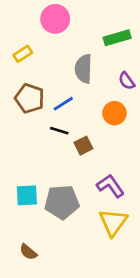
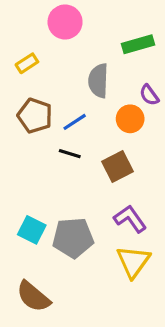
orange circle: (114, 113) -> (130, 119), moved
brown square: (83, 146) -> (117, 166), moved, size x1.4
cyan square: (27, 195) -> (32, 230), turned 30
brown semicircle: (28, 252) -> (33, 297), size x1.6

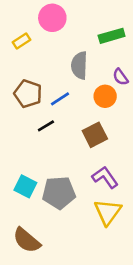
yellow rectangle: (27, 63) -> (21, 41), moved
black line: (70, 154) -> (46, 126), moved, turned -48

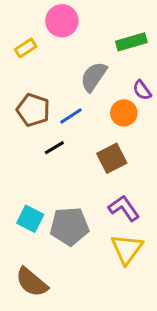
gray semicircle: (79, 65) -> (94, 77), turned 32

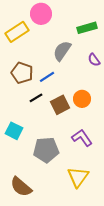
yellow rectangle: (26, 48) -> (17, 32), size x1.6
orange circle: (124, 113) -> (82, 99), moved
brown square: (112, 158) -> (60, 105), moved
cyan square: (30, 219) -> (14, 131), moved
yellow triangle: (127, 249) -> (78, 177), moved

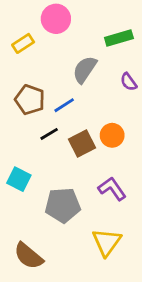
yellow rectangle: (17, 32) -> (23, 43), size x0.7

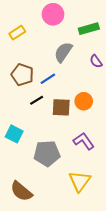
pink circle: (56, 19) -> (53, 14), moved
brown square: (82, 144) -> (61, 107), turned 30

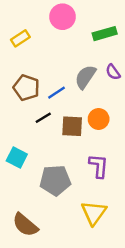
gray semicircle: (63, 52) -> (85, 77), moved
purple L-shape: (84, 141) -> (99, 166), turned 40

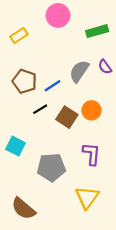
brown square: (72, 126) -> (67, 117), turned 30

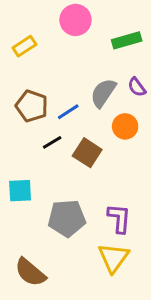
orange circle: (91, 110) -> (125, 126), moved
cyan square: (16, 146) -> (20, 191), turned -30
purple L-shape: (91, 154) -> (119, 218), moved

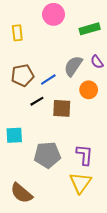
yellow rectangle: (24, 46) -> (17, 33), turned -63
brown pentagon: (32, 106) -> (23, 75), turned -30
brown square: (87, 153) -> (62, 108), turned -30

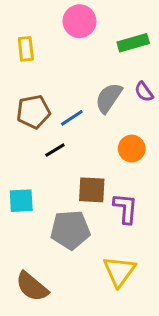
orange circle: (89, 90) -> (132, 149), moved
brown square: (62, 108) -> (92, 190), moved
purple L-shape: (84, 155) -> (126, 208), moved

